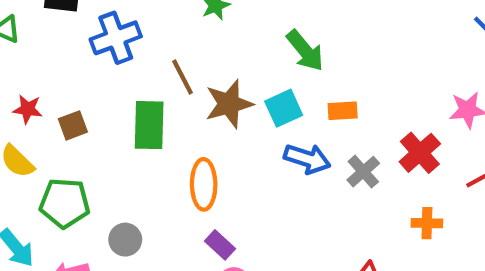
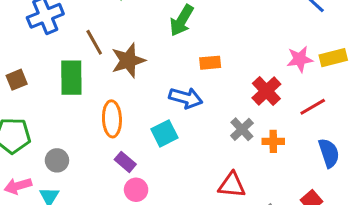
green arrow: (305, 51) -> (182, 20), turned 72
cyan square: (284, 108) -> (164, 133), moved
gray cross: (363, 172) -> (242, 129), moved

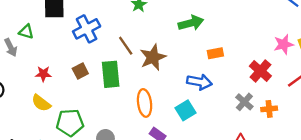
green arrow: (182, 20) -> (191, 23), turned -130
brown square: (17, 80) -> (80, 71), moved

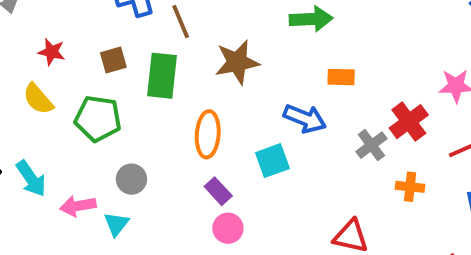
brown line: (126, 46) -> (181, 22), moved
gray cross: (244, 102) -> (371, 145), moved
green pentagon: (70, 123) -> (98, 119), moved

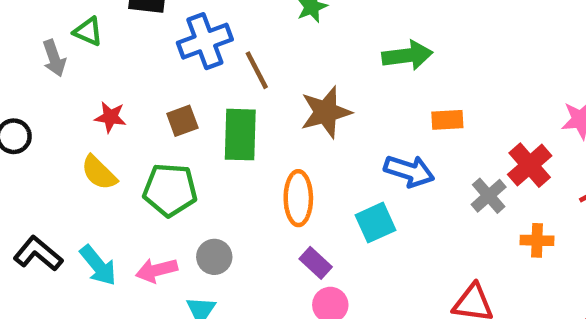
pink arrow: (78, 206) -> (157, 270), moved

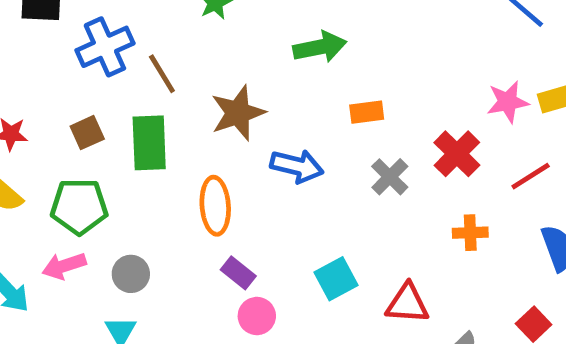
blue arrow: (409, 171) -> (297, 166), moved
gray cross: (489, 196) -> (390, 177), moved
cyan square: (376, 223) -> (336, 279), moved
pink arrow: (157, 270) -> (64, 266), moved

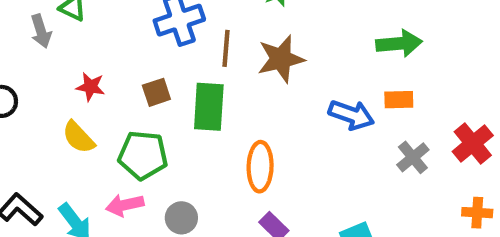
green arrow: (320, 47) -> (399, 43), moved
brown line: (162, 74) -> (226, 48), turned 30
brown star: (238, 113) -> (281, 59), moved
blue arrow: (297, 166) -> (351, 115), moved

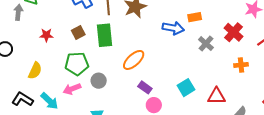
gray arrow: (41, 31) -> (18, 12), turned -147
yellow semicircle: (78, 137) -> (35, 71), moved, turned -102
orange ellipse: (260, 167) -> (134, 60), turned 55
gray circle: (181, 218) -> (99, 81), moved

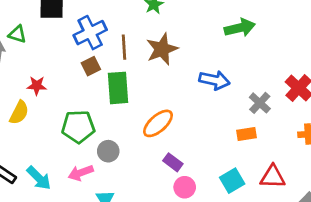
orange rectangle: (195, 17) -> (246, 134), moved
brown square: (78, 33) -> (91, 66), moved
yellow semicircle: (35, 71) -> (19, 113), moved
cyan square: (186, 88) -> (232, 181), moved
pink arrow: (72, 89) -> (81, 173), moved

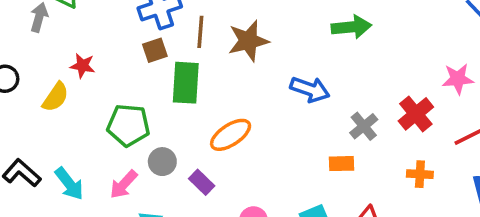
purple rectangle: (173, 162) -> (202, 182), moved
pink arrow: (81, 173) -> (124, 184), turned -35

